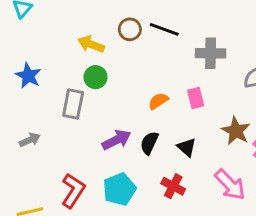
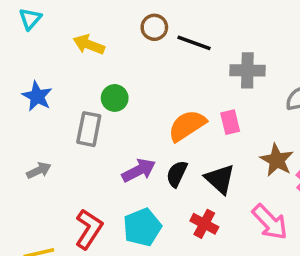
brown circle: (130, 29) -> (154, 27), moved
yellow arrow: (91, 44) -> (89, 45), moved
orange semicircle: (158, 101) -> (187, 126), size x1.6
black triangle: (187, 147) -> (220, 179), size x1.4

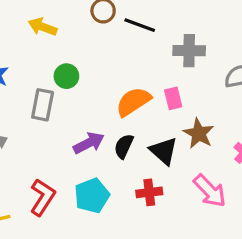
brown star: (277, 160) -> (199, 133), moved
red cross: (204, 224) -> (149, 192), turned -35

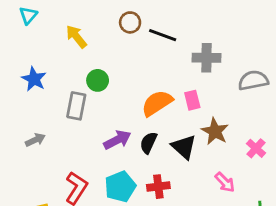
yellow arrow: (43, 27) -> (76, 37), turned 30
pink arrow: (210, 191) -> (225, 182), size x0.7
red cross: (149, 192) -> (158, 187), moved

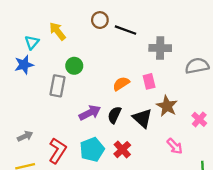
cyan triangle: (28, 15) -> (32, 42), moved
blue star: (34, 79) -> (24, 65), turned 30
orange semicircle: (157, 103) -> (121, 84), size x0.7
gray arrow: (35, 140) -> (25, 136), moved
red cross: (158, 187) -> (122, 150), turned -36

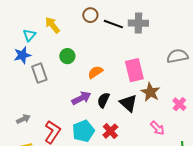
gray cross: (160, 48) -> (138, 23), moved
pink rectangle: (149, 81) -> (134, 70), size x1.6
orange semicircle: (121, 84) -> (95, 72), moved
gray rectangle: (57, 86) -> (39, 73), moved, turned -30

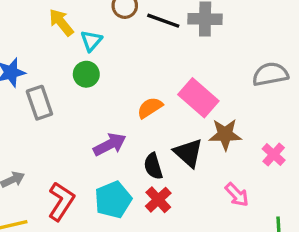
cyan triangle: (29, 35) -> (91, 41), moved
pink rectangle: (134, 70) -> (198, 98), turned -35
orange semicircle: (95, 72) -> (150, 108), moved
brown star: (150, 92) -> (225, 134), turned -30
black semicircle: (103, 100) -> (153, 166), moved, turned -42

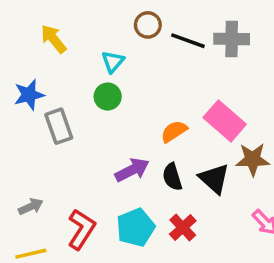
yellow arrow: (61, 22) -> (54, 39), moved
black semicircle: (153, 166) -> (172, 177), moved

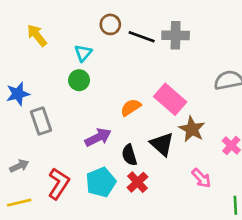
blue star: (29, 95) -> (18, 94), moved
gray rectangle: (59, 126) -> (41, 121), moved
brown star: (253, 159) -> (192, 129), turned 30
black semicircle: (172, 177) -> (129, 155), moved

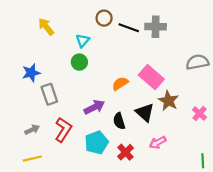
pink arrow: (201, 178) -> (158, 142), moved, turned 105
red cross: (137, 182) -> (125, 152), moved
red L-shape: (59, 184) -> (63, 130), moved

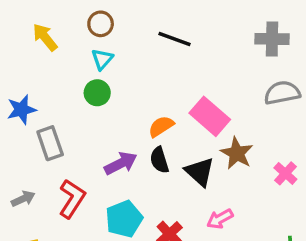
brown circle: (104, 18) -> (101, 24), moved
gray cross: (156, 27) -> (272, 39), moved
black semicircle: (119, 121) -> (159, 160), moved

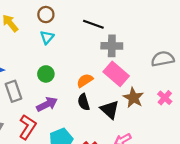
gray cross: (272, 39) -> (112, 46), moved
green circle: (97, 93) -> (46, 74), moved
purple arrow: (121, 163) -> (47, 104), moved
pink cross: (285, 173) -> (165, 98), moved

